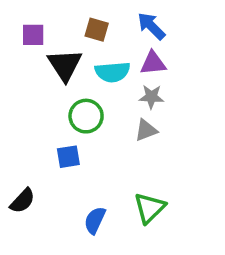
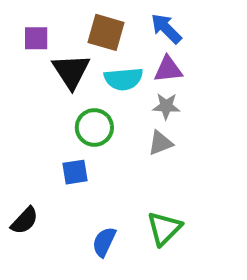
brown square: (97, 30) -> (106, 32), size x1.4

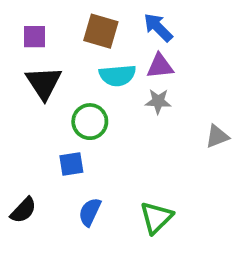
black triangle: (71, 71) -> (44, 83), moved
gray triangle: (160, 143) -> (217, 136), moved
blue semicircle: (104, 242) -> (90, 212), moved

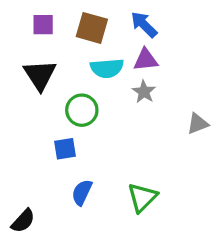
purple square: (34, 37) -> (43, 25), moved
gray star: (158, 101) -> (144, 92), turned 30
black semicircle: (23, 210) -> (23, 221), moved

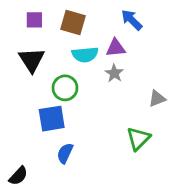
blue arrow: (144, 25) -> (132, 20), moved
blue square: (65, 149) -> (52, 119), size x1.5
green triangle: (142, 197) -> (138, 139), moved

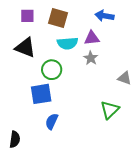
blue arrow: (132, 20) -> (104, 16), turned -36
black triangle: (32, 60) -> (25, 48), turned -35
gray triangle: (157, 99) -> (125, 78), turned 40
black semicircle: (18, 176) -> (15, 139), turned -35

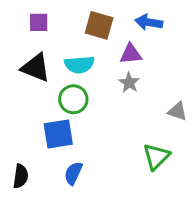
brown square: (58, 18) -> (99, 25), moved
cyan semicircle: (68, 43) -> (79, 65), moved
black semicircle: (15, 139) -> (21, 176), moved

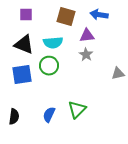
gray triangle: (177, 111) -> (118, 74), turned -32
blue square: (58, 134) -> (22, 75), moved
green triangle: (156, 157) -> (77, 110), moved

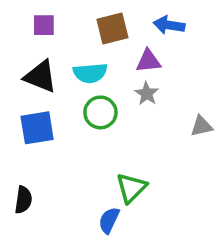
brown square: (66, 17) -> (112, 29), turned -30
green circle: (49, 66) -> (100, 112), moved
blue semicircle: (49, 115) -> (109, 220), moved

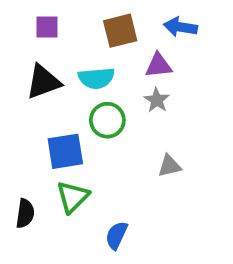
black triangle: (41, 76) -> (43, 82), turned -42
gray triangle: (201, 126) -> (169, 166), moved
blue square: (37, 128) -> (65, 151), moved
green triangle: (131, 188) -> (73, 197), moved

